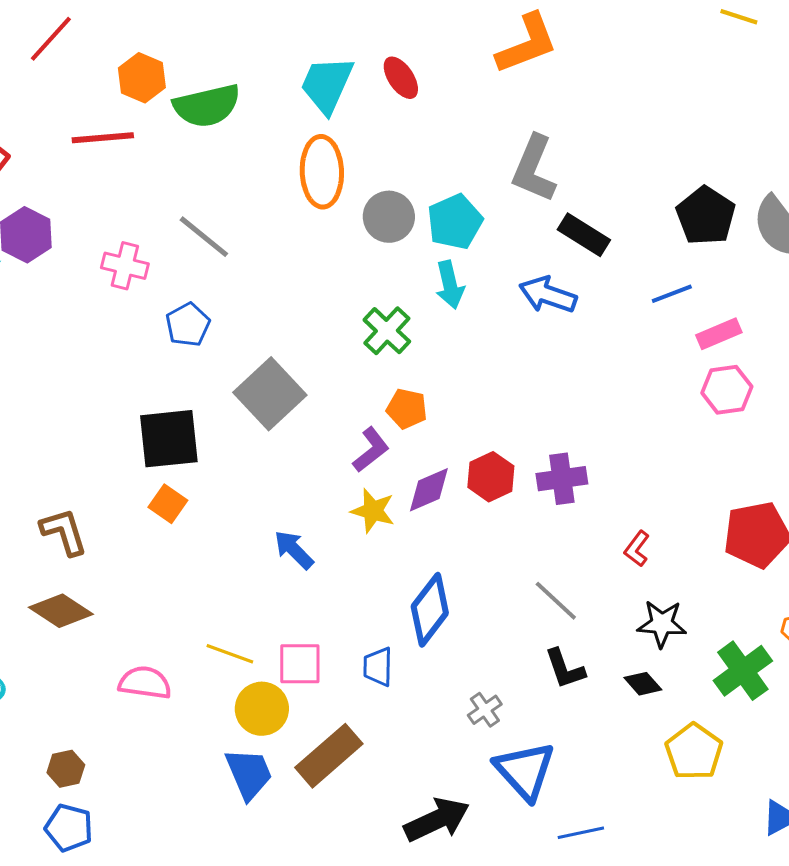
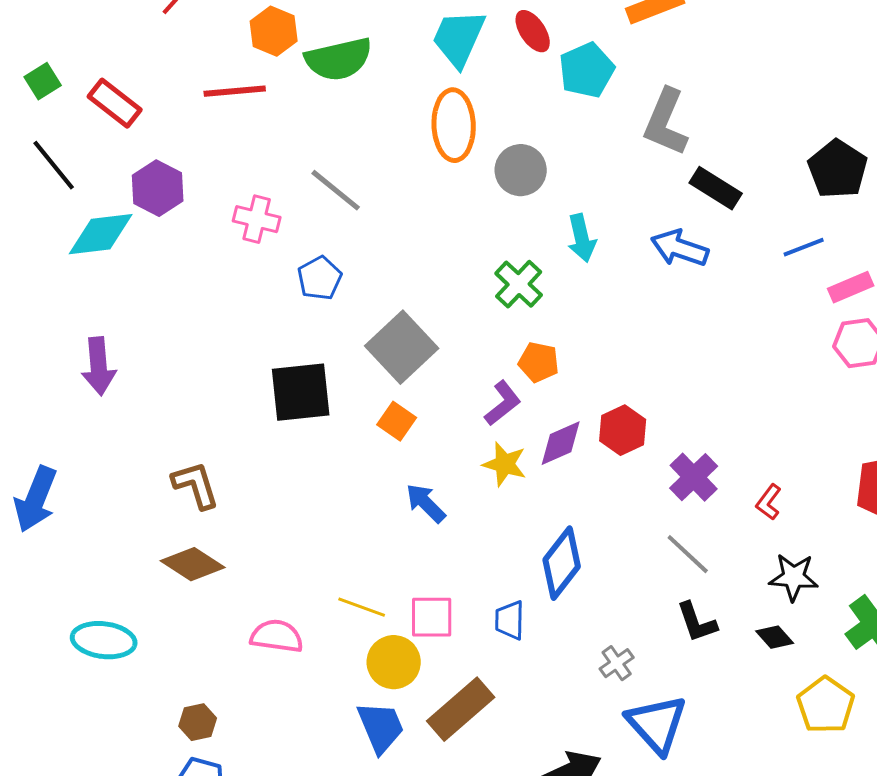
cyan pentagon: (455, 222) -> (587, 70), moved
purple cross: (562, 479) -> (694, 477), moved, turned -36
orange square: (168, 504) -> (397, 421), moved

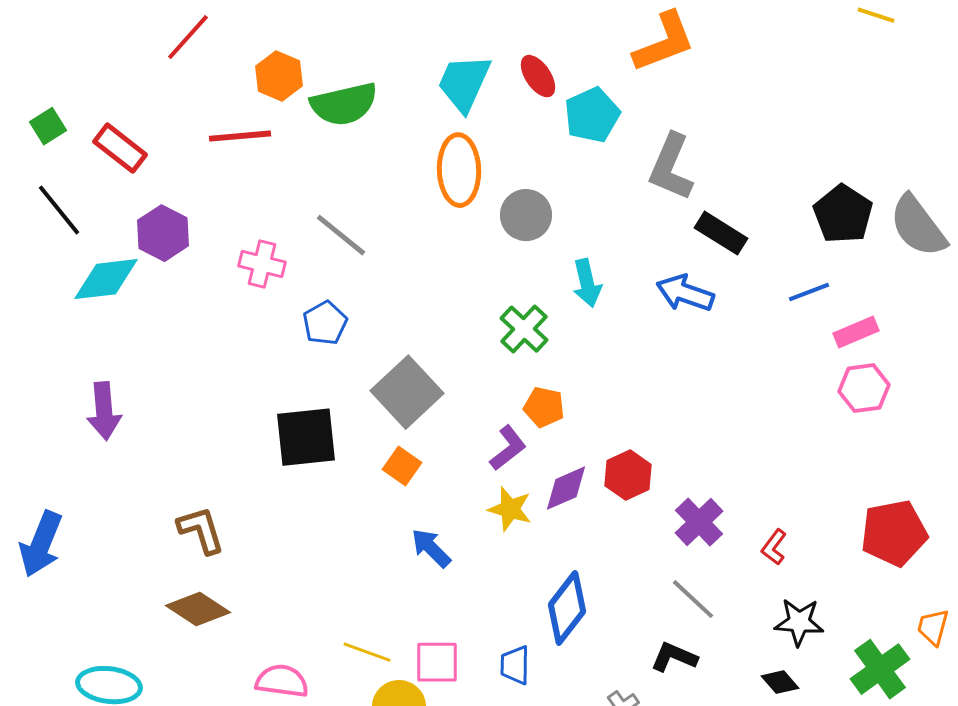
black L-shape: (697, 622) -> (674, 657), moved, turned 132

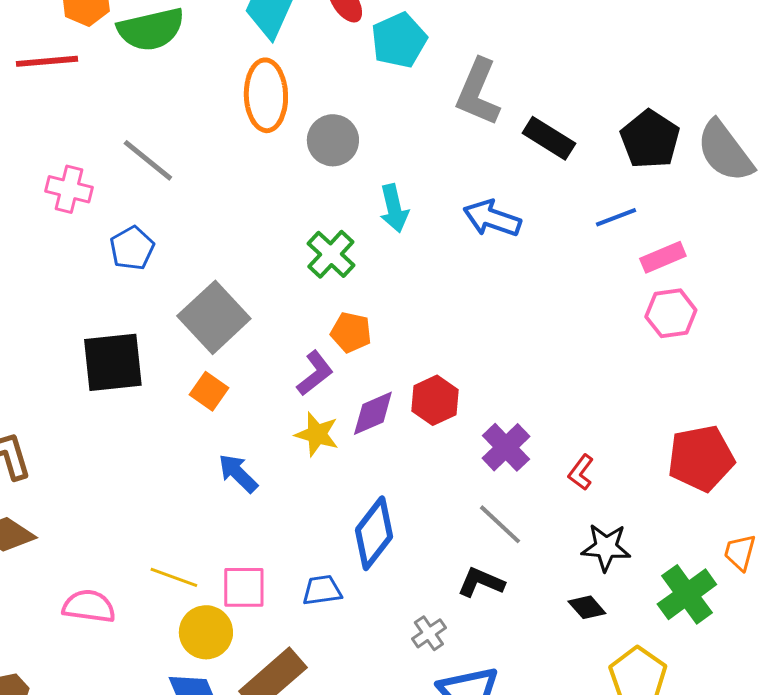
black rectangle: (721, 233) -> (549, 138), moved
blue trapezoid: (515, 665) -> (322, 590), turned 81

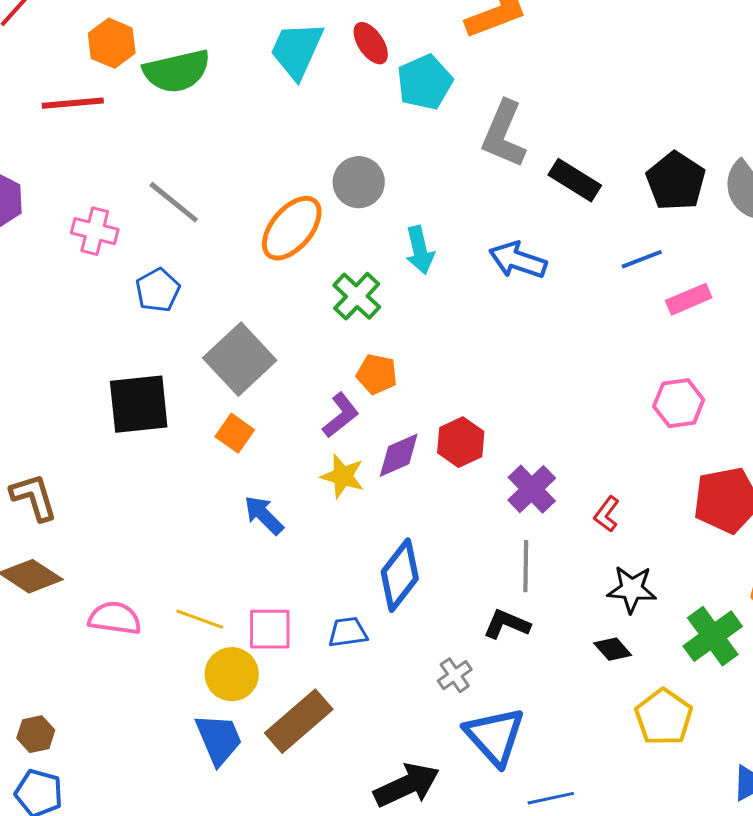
orange ellipse: (266, 95) -> (292, 228), moved, turned 42
pink hexagon: (671, 313) -> (679, 403), moved
gray line: (500, 524) -> (526, 566), turned 48
pink semicircle: (89, 606) -> (115, 618), moved

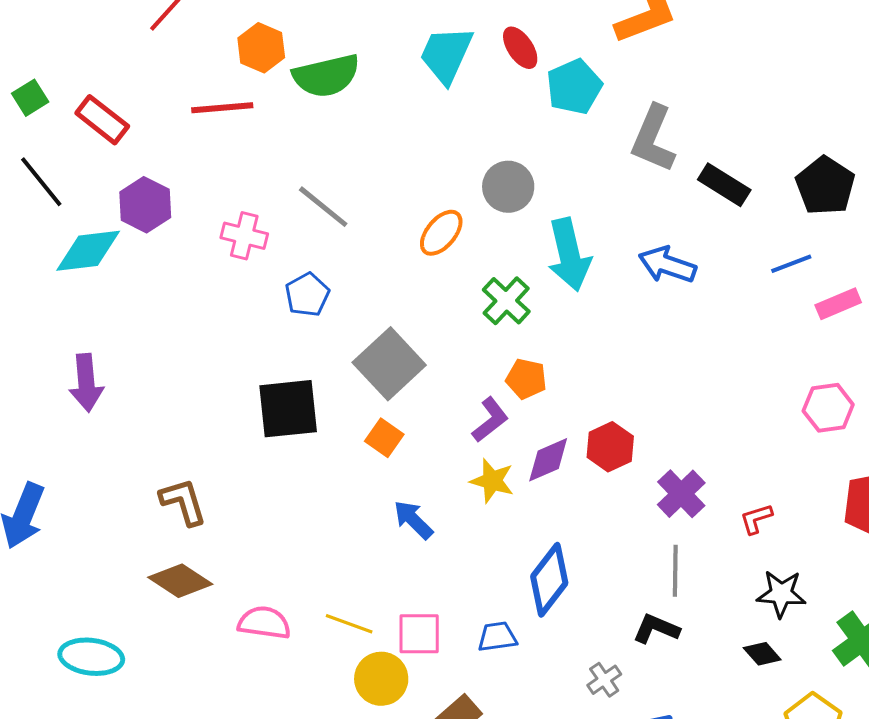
orange ellipse: (292, 228) -> (441, 233), size x0.7
cyan arrow: (420, 250) -> (569, 255), size x1.5
red L-shape: (607, 514) -> (756, 519), turned 36

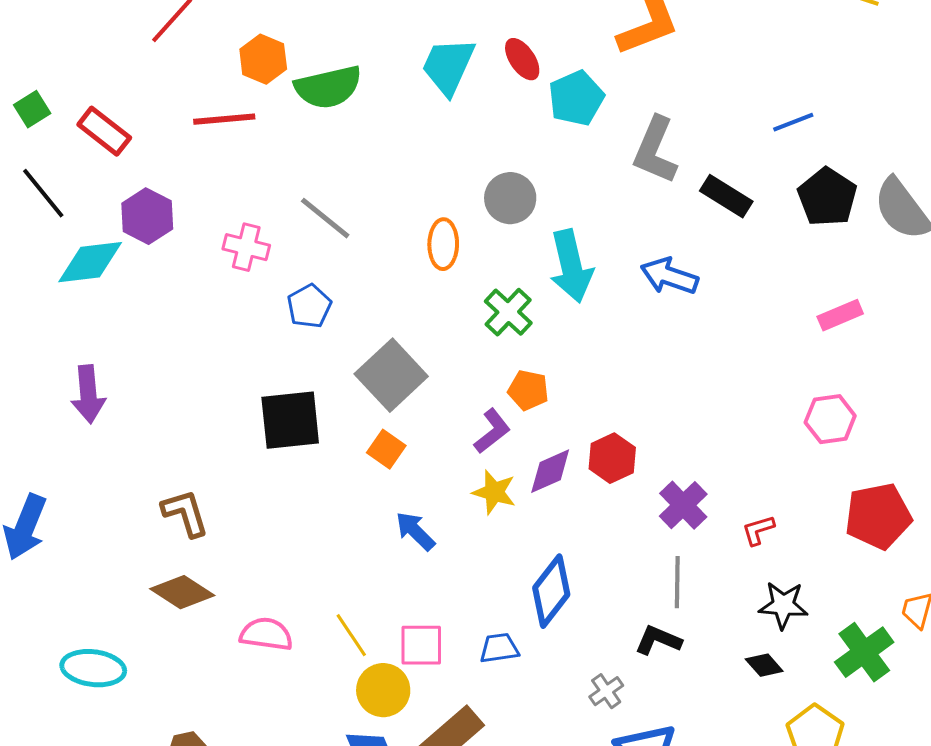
orange ellipse: (441, 233) -> (443, 244), turned -39
blue line: (791, 264) -> (793, 122), moved
yellow line: (349, 624) -> (351, 635), turned 36

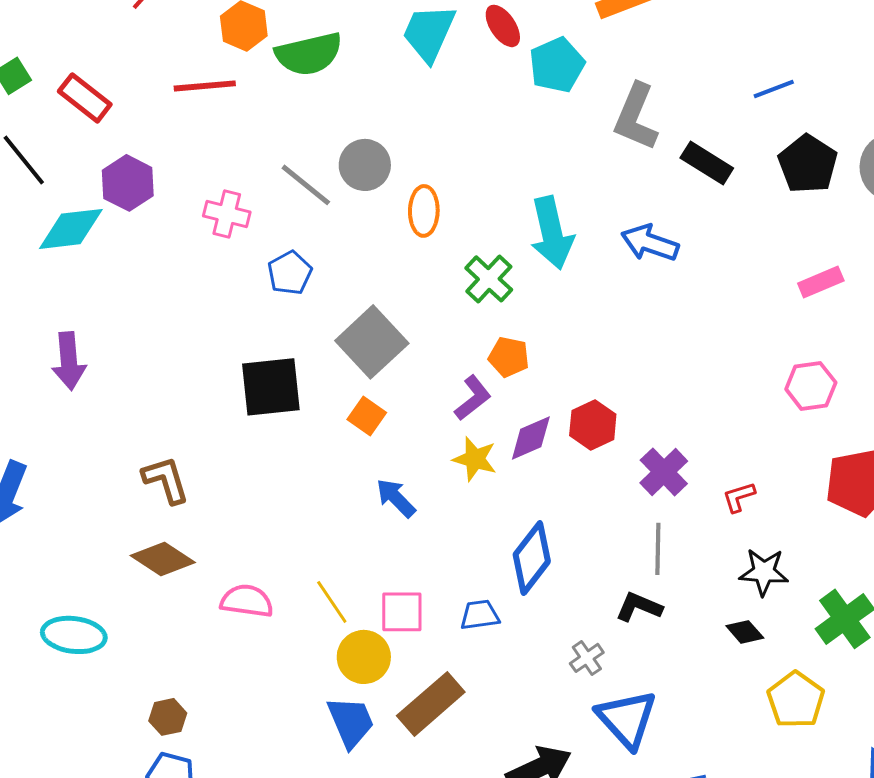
gray circle: (510, 198) -> (365, 165), moved

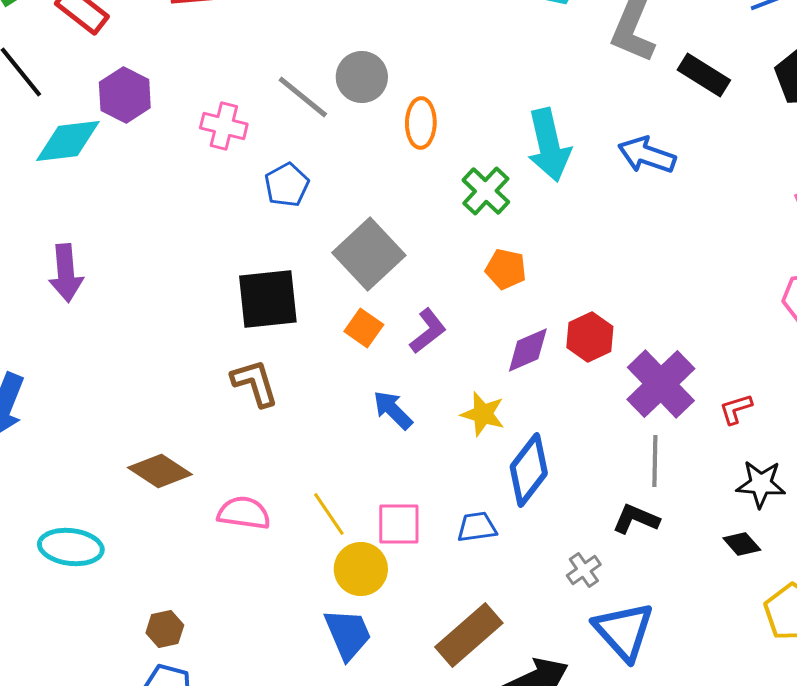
purple L-shape: (473, 398) -> (428, 331), moved
yellow star: (475, 459) -> (483, 414), moved
purple cross: (664, 472) -> (661, 384), size x1.4
brown L-shape: (166, 480) -> (255, 383), moved
brown rectangle: (431, 704) -> (469, 635), moved

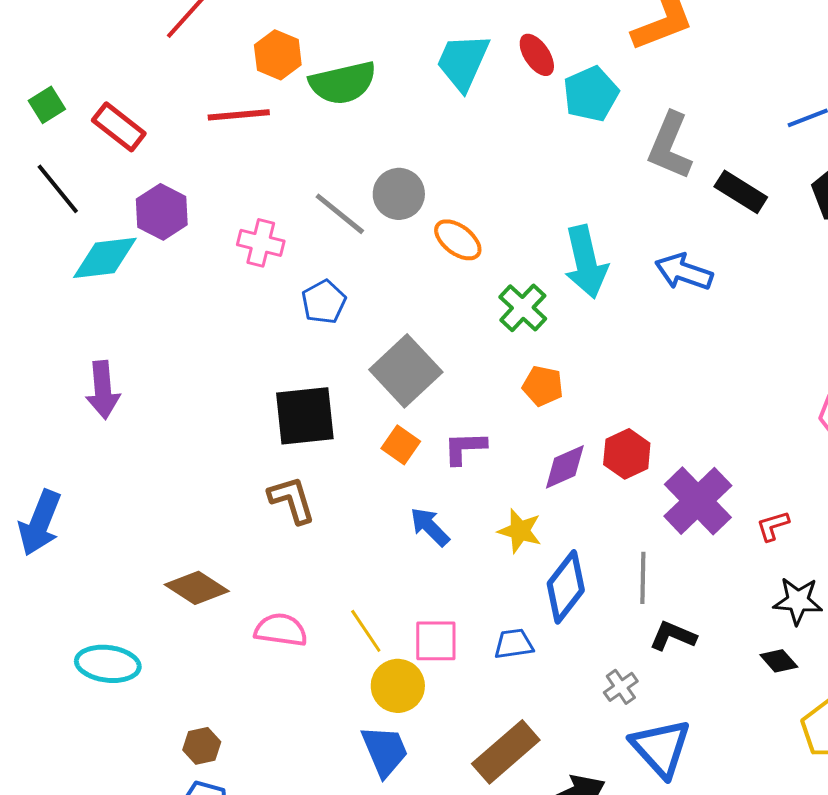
orange ellipse: (421, 123) -> (458, 240), turned -54
purple L-shape: (428, 331) -> (465, 448), turned -144
gray line: (655, 461) -> (643, 578), moved

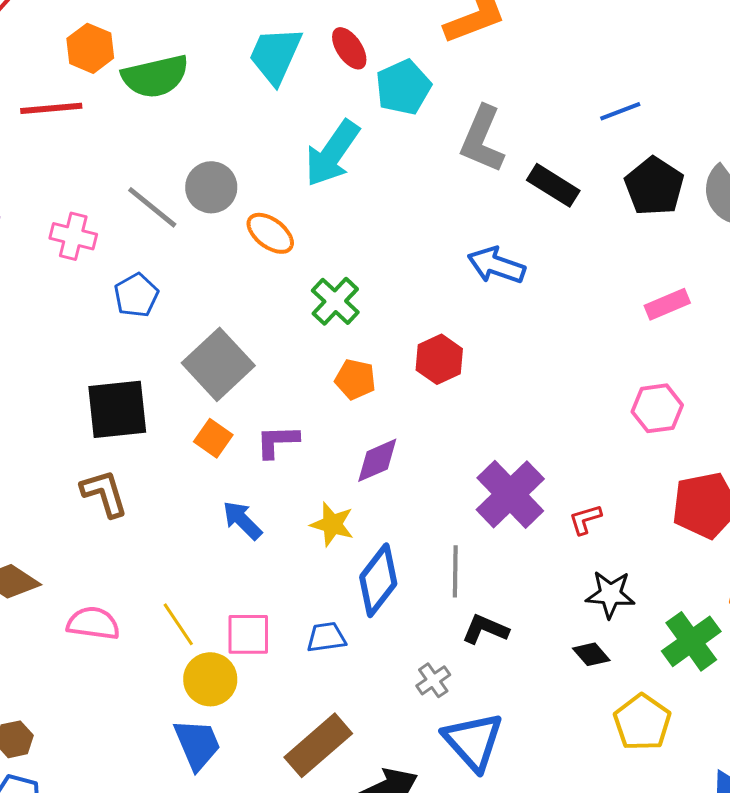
cyan arrow: (586, 262) -> (332, 153), moved, turned 48
red hexagon: (627, 454) -> (439, 359), moved

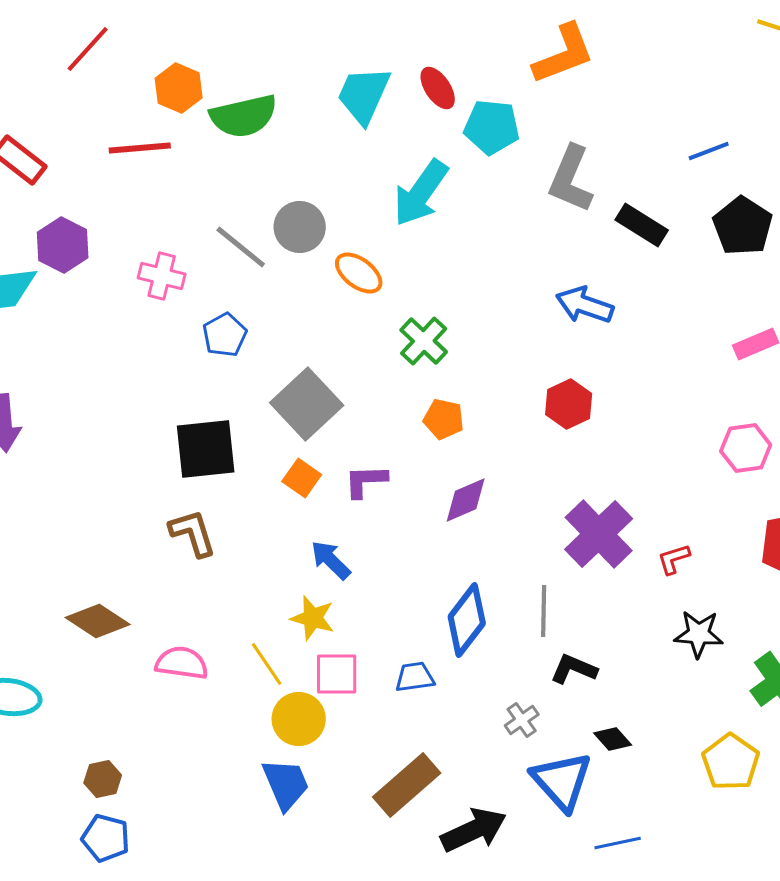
cyan pentagon: (403, 87) -> (492, 127), turned 30
red hexagon: (439, 359) -> (569, 404), moved
yellow star: (332, 524) -> (313, 618), moved
black diamond: (591, 654) -> (613, 739), moved

